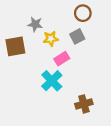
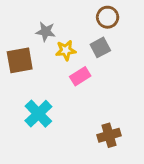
cyan cross: (52, 81) -> (38, 114), moved

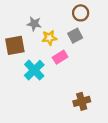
cyan cross: (38, 114) -> (34, 70), moved

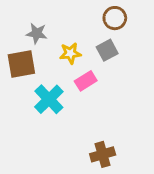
gray star: (34, 24) -> (37, 33), moved
brown cross: (82, 101) -> (103, 154), moved

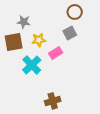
yellow star: (70, 53) -> (39, 40), moved
brown cross: (103, 154) -> (53, 101), moved

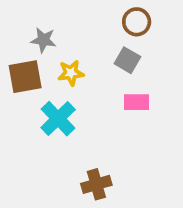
gray square: (70, 33) -> (127, 60), turned -32
pink rectangle: (56, 53) -> (137, 102), moved, turned 32

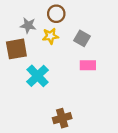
brown circle: (137, 22) -> (56, 14), moved
yellow star: (71, 73) -> (50, 36), moved

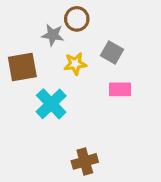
gray star: (28, 25) -> (53, 35), moved
yellow star: (50, 36) -> (75, 64), moved

